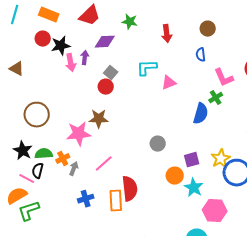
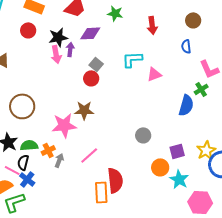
black star: (61, 46) -> (58, 37), moved
blue cross: (86, 199) -> (27, 179), moved, turned -35

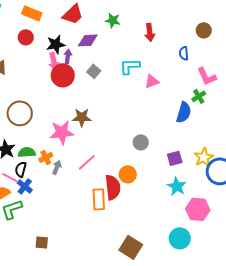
brown circle: (193, 20) -> (204, 30), moved
red circle: (91, 78) -> (63, 75), moved, size x1.5
orange circle: (160, 167) -> (128, 174), moved

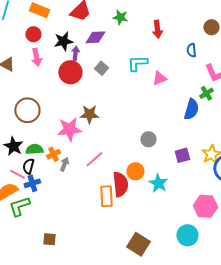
pink arrow: (54, 61) -> (36, 57), moved
blue cross: (25, 186) -> (32, 183), turned 35
cyan star: (177, 186) -> (158, 183), moved

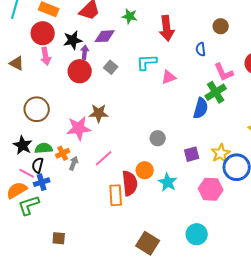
red arrow: (157, 29) -> (167, 28), size x1.4
red circle: (33, 34) -> (43, 33), size x1.5
green cross: (206, 93) -> (216, 92), size x1.5
pink hexagon: (205, 206) -> (211, 189), moved

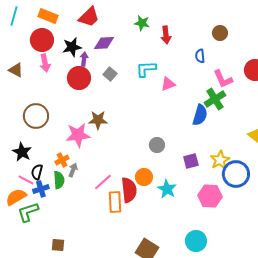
green star: (130, 16) -> (142, 23), moved
red arrow: (167, 28) -> (166, 35), size x0.7
green semicircle: (44, 148) -> (59, 180), moved, turned 90
pink line: (104, 158) -> (103, 182), moved

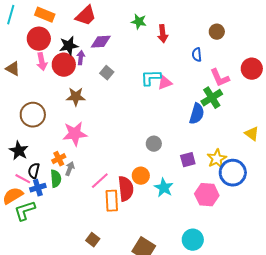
cyan L-shape: (146, 69) -> (151, 78), moved
red circle: (79, 78) -> (64, 65), moved
brown star: (98, 120) -> (76, 97), moved
brown square: (58, 245) -> (93, 240), moved, turned 32

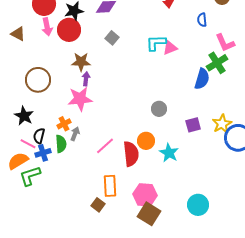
purple arrow: (81, 58) -> (86, 79), moved
pink hexagon: (207, 195) -> (145, 195), moved
orange rectangle: (112, 201) -> (110, 186), moved

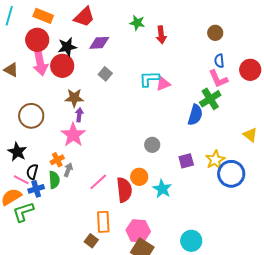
blue semicircle: (202, 20) -> (219, 61), moved
pink arrow: (47, 27) -> (40, 63), size x1.4
pink star: (80, 99) -> (73, 135), turned -30

